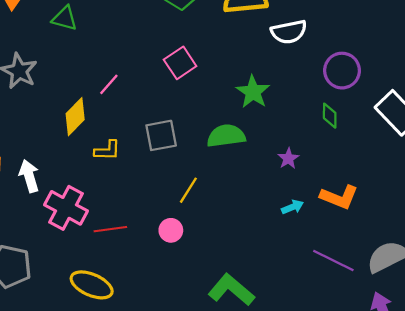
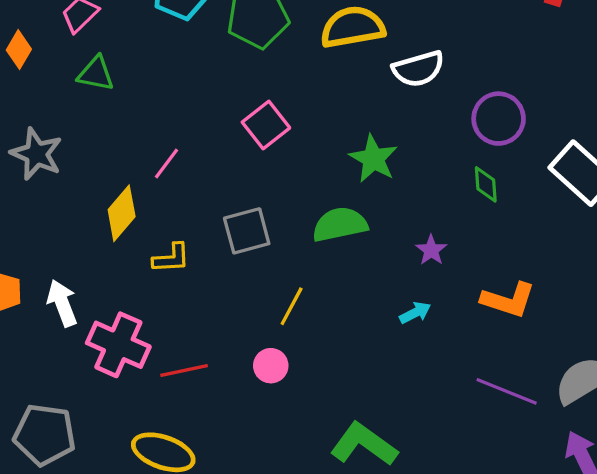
cyan arrow: (293, 207) -> (415, 313), moved

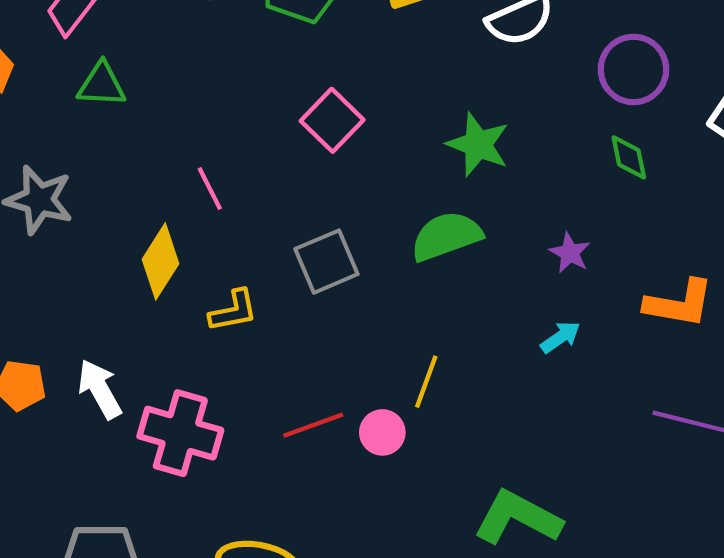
pink line: (166, 164) -> (210, 189), turned -56
yellow line: (292, 306) -> (426, 382), moved
red line: (184, 370) -> (313, 425), moved

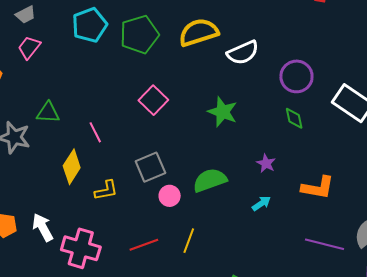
green triangle: (102, 85) -> (48, 113), moved
green semicircle: (446, 236) -> (210, 180), moved
yellow line: (426, 382) -> (189, 241), moved
pink circle: (382, 432) -> (170, 196), moved

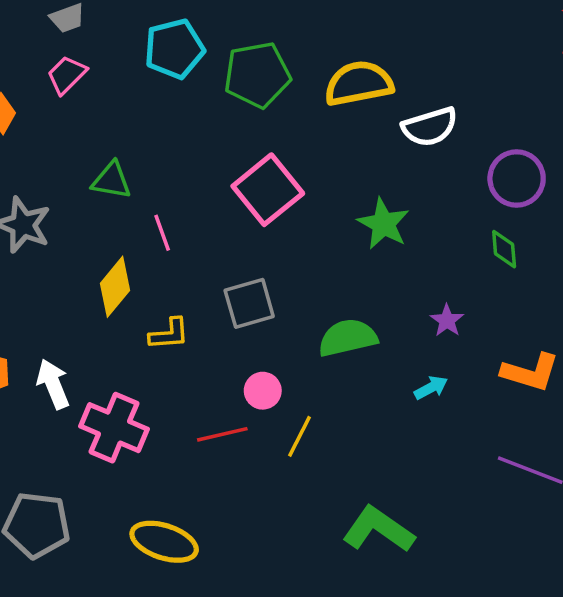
pink square: (153, 100) -> (268, 190), size x1.4
green triangle: (48, 113) -> (111, 180), moved
pink circle: (170, 196) -> (263, 391), moved

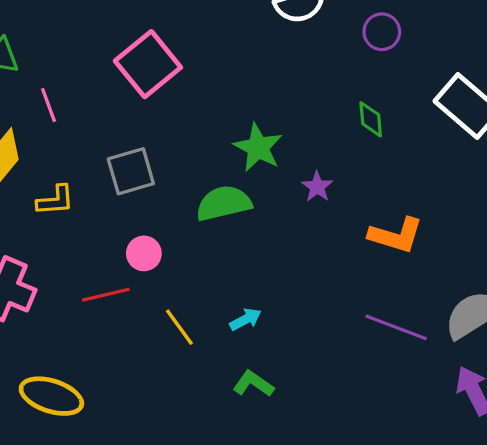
purple circle: (517, 178) -> (382, 32), moved, size x0.7
green star: (383, 224) -> (258, 148), moved
cyan arrow: (431, 388) -> (246, 319), moved
yellow line: (300, 436) -> (179, 327), moved, turned -63
green L-shape: (378, 529) -> (253, 384), size x0.6

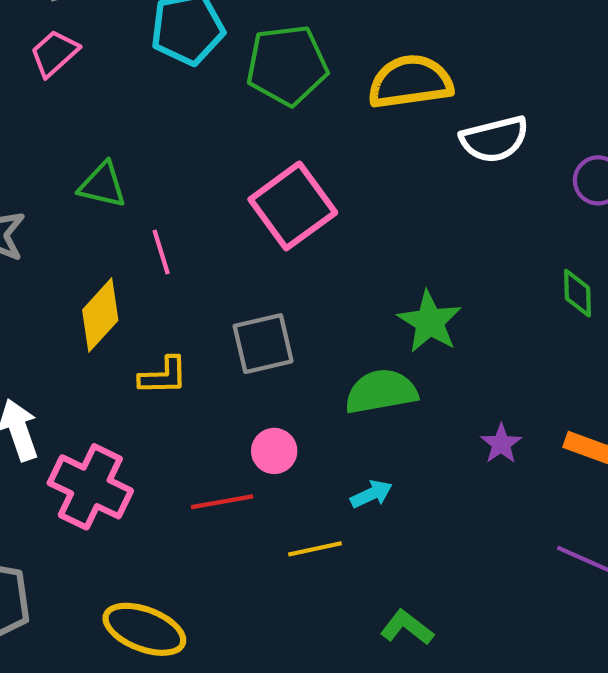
purple star: (317, 187) -> (501, 444), moved
cyan arrow: (246, 319) -> (371, 494), moved
yellow line: (179, 327) -> (315, 549), turned -69

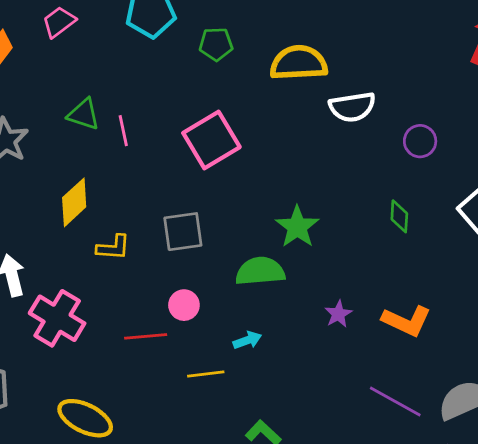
green pentagon: (287, 65) -> (216, 44), size x0.6
pink line: (161, 252) -> (123, 131), moved

